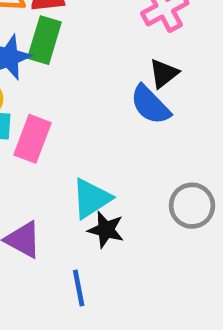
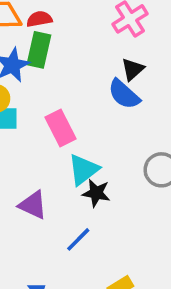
pink rectangle: (33, 139) -> (60, 128), moved, turned -44
blue line: (79, 288) -> (78, 239), turned 60

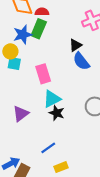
black triangle: (133, 69) -> (76, 45), moved
purple triangle: (33, 205) -> (21, 114), turned 48
blue line: (78, 239) -> (48, 148), moved

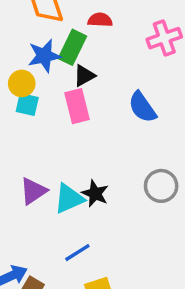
red semicircle: (42, 12) -> (100, 20), moved
black triangle: (76, 45) -> (84, 76), moved
pink rectangle: (43, 74) -> (77, 106), moved
cyan triangle: (52, 99) -> (69, 199), moved

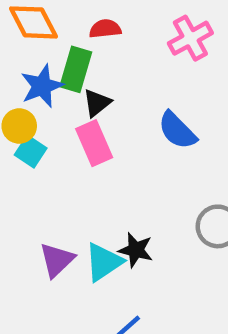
cyan square: (27, 104) -> (31, 152), turned 30

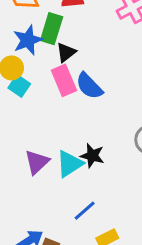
blue semicircle: (177, 130) -> (89, 86), moved

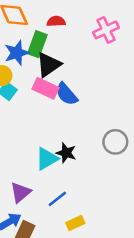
black triangle: (66, 52) -> (49, 65), size x1.5
pink rectangle: (64, 80) -> (45, 88), turned -45
purple triangle: (37, 162) -> (21, 192), moved

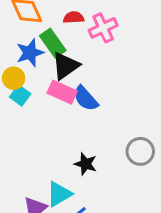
pink cross: (106, 30) -> (103, 28), moved
green rectangle: (37, 44) -> (53, 43), turned -55
cyan triangle: (47, 159) -> (59, 194), moved

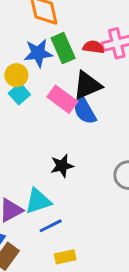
red semicircle: (74, 17) -> (93, 47), moved
black triangle: (65, 66) -> (87, 85), moved
black star: (86, 164) -> (62, 166), moved, turned 30

